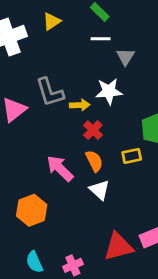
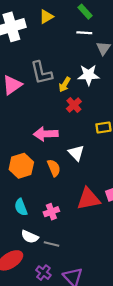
yellow arrow: (80, 105) -> (65, 84), turned 120
orange semicircle: (94, 161) -> (54, 168), moved
pink arrow: (60, 168) -> (46, 134), turned -50

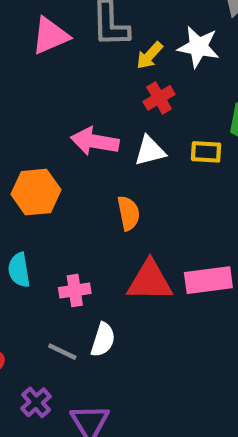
white triangle: (76, 153) -> (150, 151), moved, turned 48
orange semicircle: (54, 168) -> (129, 213), moved
white semicircle: (30, 237) -> (103, 340), moved, turned -108

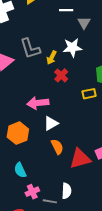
white triangle: (150, 151) -> (51, 123), moved
orange semicircle: (129, 213) -> (57, 147), moved
pink cross: (75, 290) -> (32, 192), moved

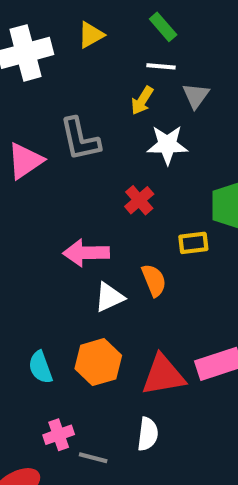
yellow arrow: (52, 58) -> (142, 101), moved
orange hexagon: (18, 133) -> (98, 362), moved
orange semicircle: (57, 147) -> (154, 280), moved
cyan semicircle: (20, 170) -> (40, 367), moved
white semicircle: (66, 191) -> (148, 434), moved

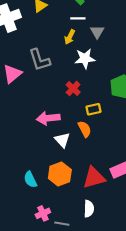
yellow rectangle: (193, 243) -> (94, 109), moved
white triangle: (109, 297) -> (62, 140), turned -42

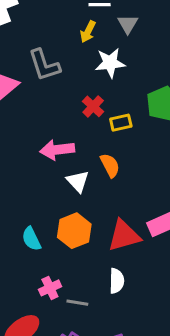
yellow rectangle: (94, 109) -> (121, 123), moved

